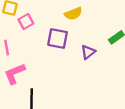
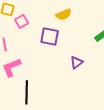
purple triangle: (88, 52) -> (77, 62), moved

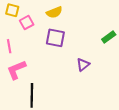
yellow semicircle: (64, 14) -> (54, 12), moved

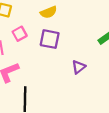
pink square: (27, 23) -> (20, 34), moved

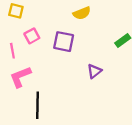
yellow semicircle: (49, 12) -> (82, 13), moved

